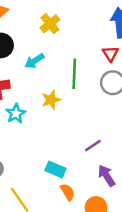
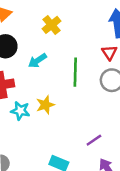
yellow star: (51, 100) -> (45, 105), moved
cyan star: (16, 114) -> (20, 111), turned -30

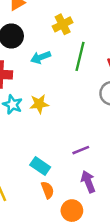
green line: (75, 72) -> (80, 56), moved

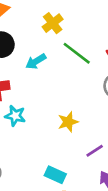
green line: (80, 56) -> (77, 53), turned -56
yellow star: (39, 104) -> (68, 122), moved

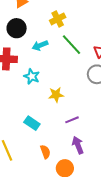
cyan star: (15, 116) -> (32, 76), moved
cyan rectangle: (55, 175) -> (32, 123), moved

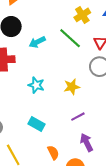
yellow cross: (58, 19) -> (82, 15), moved
cyan star: (32, 76) -> (36, 85), moved
yellow star: (56, 95) -> (72, 87), moved

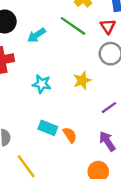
purple line: (78, 117) -> (109, 108), moved
orange semicircle: (53, 153) -> (70, 135), moved

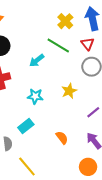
cyan arrow: (37, 35) -> (37, 60), moved
cyan rectangle: (48, 128) -> (26, 126), moved, turned -56

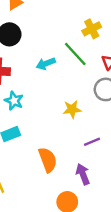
cyan star: (35, 96) -> (14, 101), moved
orange semicircle: (62, 138) -> (48, 160), size x1.5

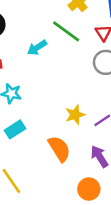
yellow star: (72, 109) -> (75, 115), moved

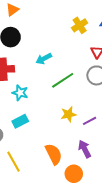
green line: (66, 31) -> (63, 80), moved, turned -75
orange semicircle: (59, 149) -> (54, 154), moved

